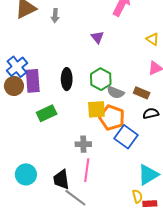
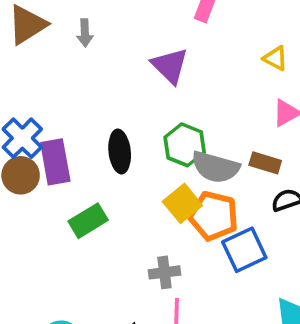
purple triangle: (97, 37) -> (170, 66), size x1.5
gray semicircle: (115, 92) -> (215, 167), size x1.4
yellow square: (96, 109) -> (182, 203), turned -30
blue square: (126, 137) -> (244, 250), turned 35

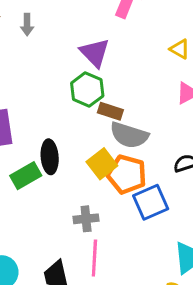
green hexagon: (185, 145) -> (87, 90), moved
black ellipse: (120, 151) -> (50, 157), moved
brown rectangle: (265, 163) -> (110, 111), moved

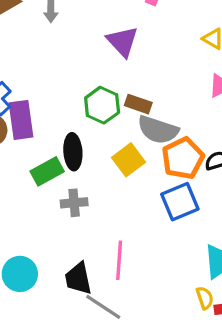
green hexagon: (87, 90) -> (102, 105), moved
orange pentagon: (127, 174) -> (183, 158), moved, turned 30
gray cross: (86, 219) -> (74, 203), moved

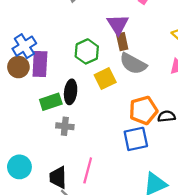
brown rectangle: (138, 104) -> (122, 42), moved, turned 48
green hexagon: (102, 105) -> (87, 51), moved
gray semicircle: (158, 130) -> (133, 64), moved
yellow square: (128, 160) -> (105, 79), moved

